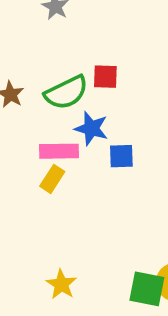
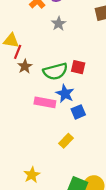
blue square: (121, 156) -> (78, 112), turned -32
yellow rectangle: (52, 179) -> (66, 141), moved

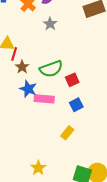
red square: (78, 67) -> (72, 80), moved, turned -32
blue star: (65, 94) -> (28, 89), moved

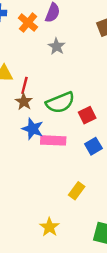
red line: (14, 54) -> (24, 85), moved
yellow rectangle: (67, 133) -> (77, 191), moved

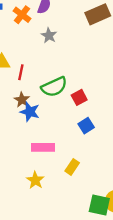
brown star: (24, 102) -> (22, 100), moved
pink rectangle: (53, 140) -> (43, 147), moved
yellow star: (49, 227) -> (35, 180), moved

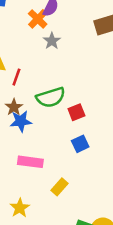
orange cross: (22, 15) -> (38, 19), moved
blue star: (30, 112) -> (21, 121), turned -30
yellow star: (35, 180) -> (20, 208), moved

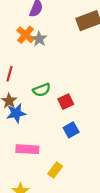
orange cross: (38, 19) -> (25, 35), moved
green semicircle: (51, 97) -> (42, 90), size x0.7

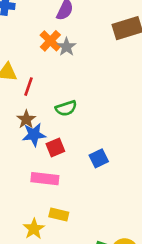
red square: (66, 102) -> (55, 147), moved
yellow rectangle: (55, 170) -> (59, 215), moved, turned 63

